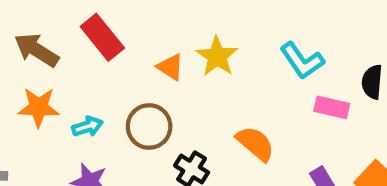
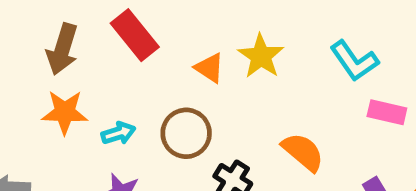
brown arrow: (36, 50) -> (62, 49), turned -105

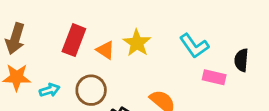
red rectangle: (135, 35) -> (74, 40), moved, turned 60

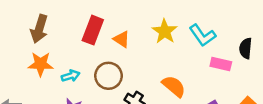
yellow star: (137, 43) -> (165, 31), moved

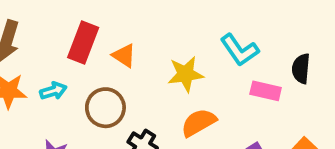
yellow star: (165, 31) -> (186, 74), moved, turned 30
cyan arrow: (71, 76) -> (53, 91), moved
orange semicircle: (174, 86) -> (199, 123), turned -70

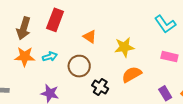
red rectangle: (83, 42) -> (55, 20), moved
cyan L-shape: (240, 50) -> (165, 24), moved

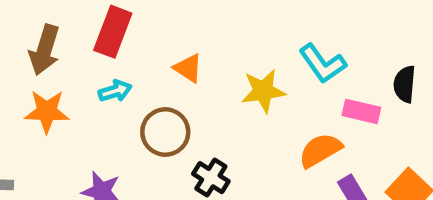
cyan L-shape: (165, 24) -> (323, 64), moved
cyan arrow: (50, 57) -> (115, 91), moved
orange semicircle: (132, 74) -> (320, 150), moved

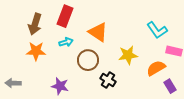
orange triangle: (188, 68) -> (98, 32), size x1.5
yellow star: (263, 91) -> (128, 55), moved

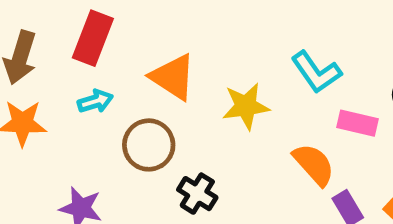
yellow star: (128, 55) -> (246, 106), moved
orange semicircle: (156, 68) -> (314, 164), turned 78

